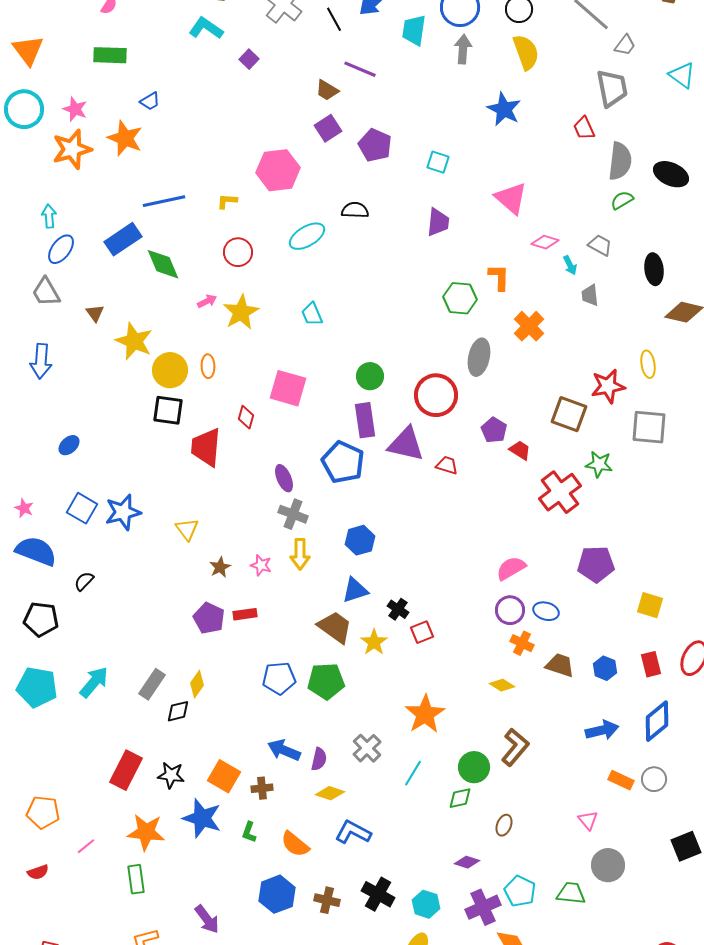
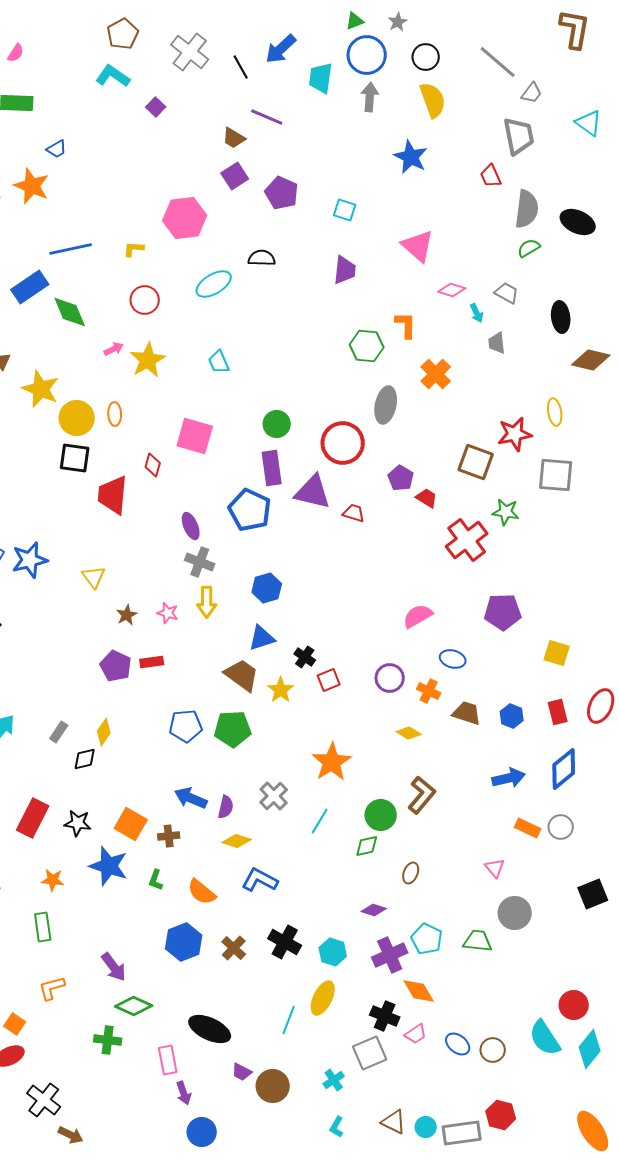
purple circle: (510, 610) -> (390, 678), moved
gray rectangle: (152, 684) -> (59, 732), size x0.7
orange star: (146, 832) -> (53, 880), size x0.6
brown cross: (327, 900) -> (234, 948), turned 30

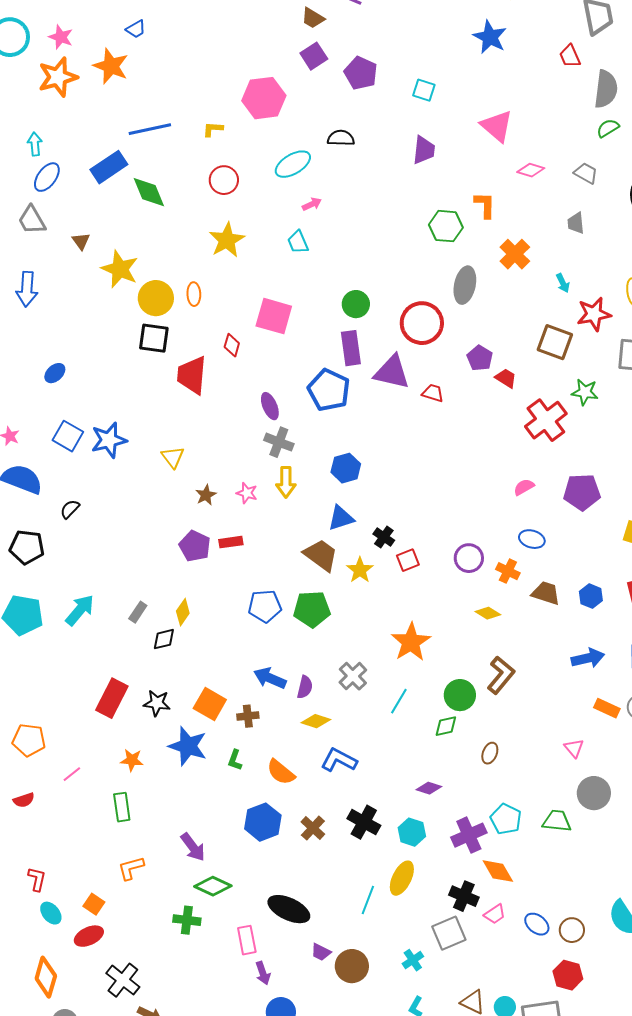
cyan arrow: (477, 313) -> (563, 283), moved
pink arrow: (114, 349) -> (312, 204), moved
pink semicircle: (418, 616) -> (524, 487), moved, size x0.7
purple diamond: (374, 910) -> (429, 788), moved
red hexagon: (501, 1115) -> (568, 975), moved

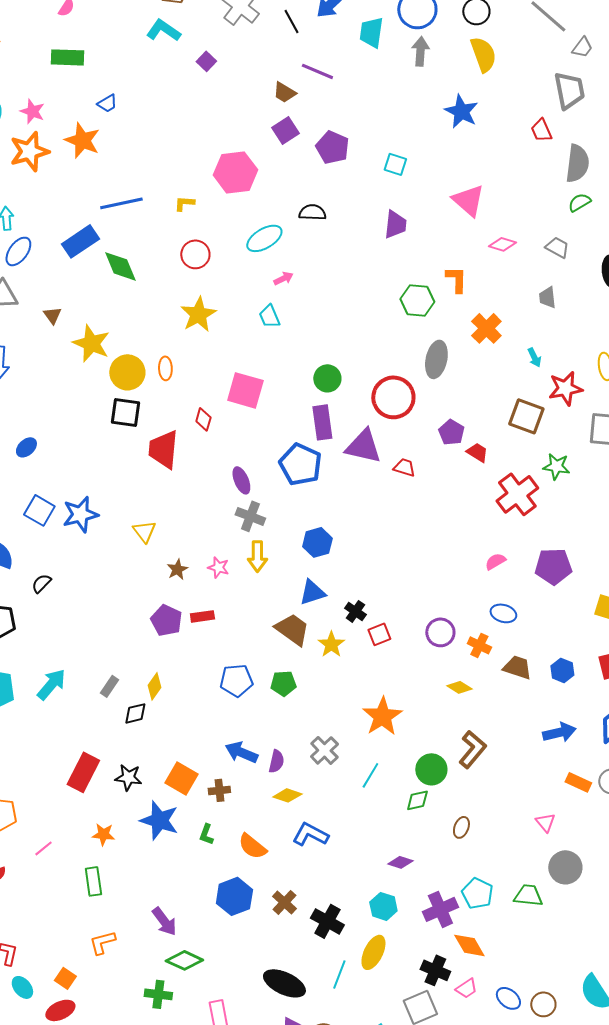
green pentagon: (312, 609) -> (283, 683), size x0.7
black cross: (364, 822) -> (327, 921), moved
black ellipse: (289, 909) -> (284, 983), moved

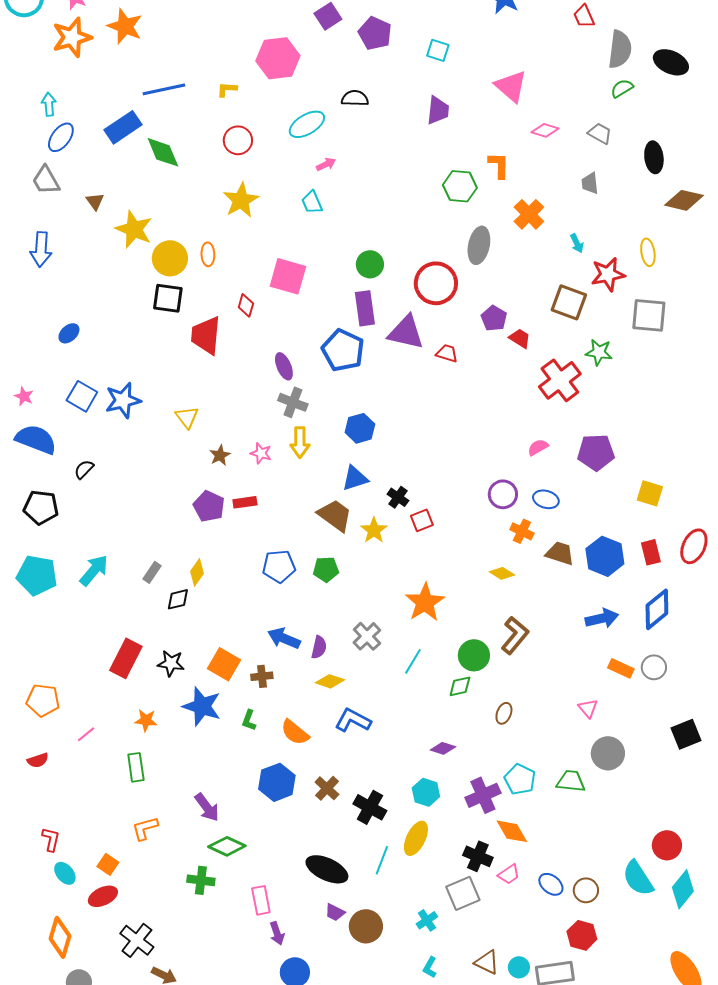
purple circle: (440, 632) -> (503, 494), moved
blue hexagon: (562, 670) -> (605, 556), size x1.6

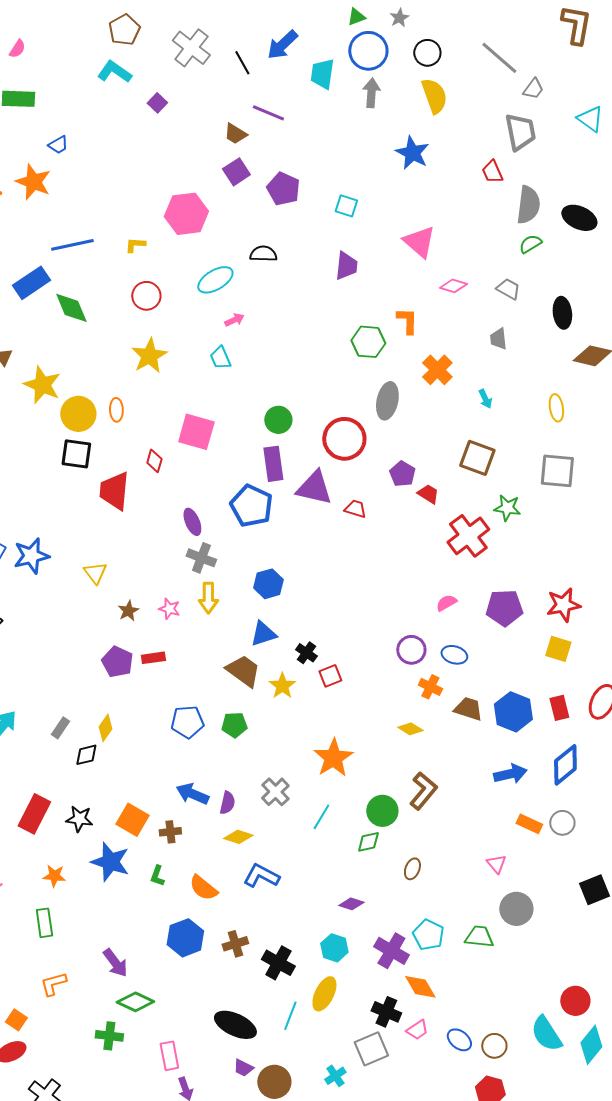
red star: (608, 274) -> (563, 605), moved
brown cross: (327, 788) -> (235, 944), turned 30
purple cross: (483, 795) -> (391, 951), turned -36

